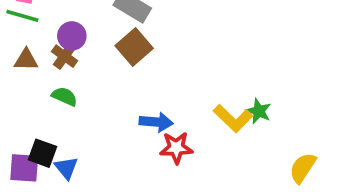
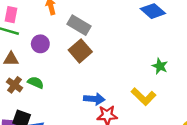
brown cross: (65, 56) -> (15, 85), moved
green star: (259, 111) -> (160, 66), moved

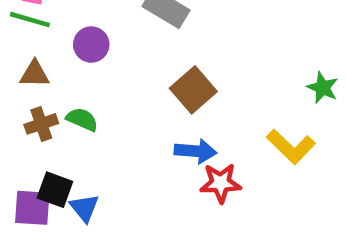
brown square: (80, 51) -> (193, 90), moved
brown cross: (15, 85) -> (41, 124), turned 35

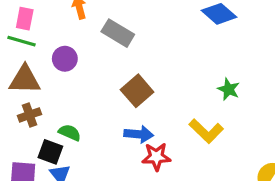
brown triangle: (34, 74) -> (25, 80), size x1.5
green semicircle: (82, 119) -> (70, 133), moved
black square: (55, 190) -> (50, 152), moved

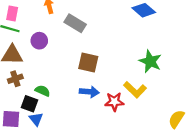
green star: (229, 89) -> (150, 61), size x1.5
brown square: (137, 91) -> (88, 62), turned -36
red star: (156, 157) -> (114, 102), moved

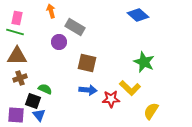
purple circle: (39, 41) -> (59, 42), moved
yellow semicircle: (176, 119) -> (151, 111), moved

